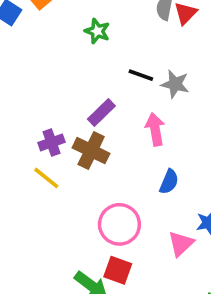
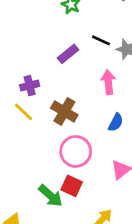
purple rectangle: (101, 112) -> (68, 54), moved
brown cross: (91, 151) -> (64, 111), moved

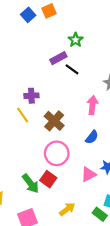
black line: (101, 40) -> (72, 69), moved
purple rectangle: (68, 54) -> (58, 58), moved

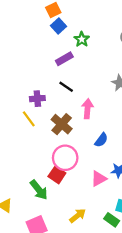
blue square: (28, 15) -> (58, 26), moved
black line: (72, 69) -> (66, 87), moved
pink arrow: (92, 105) -> (87, 109), moved
red square: (48, 179) -> (57, 175), moved

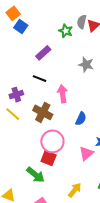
green star: (82, 39) -> (66, 31), moved
purple rectangle: (64, 59) -> (43, 53), moved

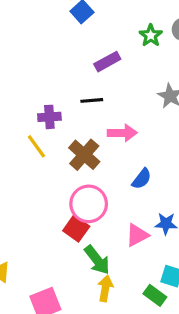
black line: (39, 79) -> (92, 100), turned -40
pink arrow: (63, 94) -> (122, 133), turned 84
green arrow: (36, 175) -> (97, 260), moved
yellow arrow: (75, 190) -> (105, 288), turned -42

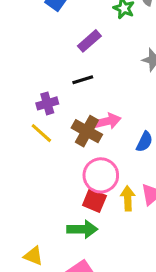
pink arrow: (122, 133) -> (107, 121), moved
green arrow: (97, 260) -> (82, 229), moved, turned -40
yellow arrow: (105, 288) -> (128, 198), moved

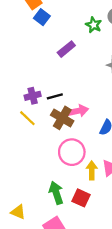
black line: (83, 80) -> (55, 96), moved
red square: (94, 200) -> (81, 198), moved
green arrow: (82, 229) -> (56, 193), turned -110

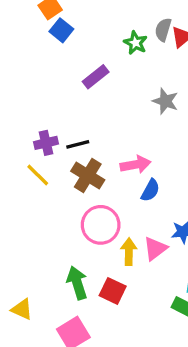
pink arrow: (78, 111) -> (136, 165), moved

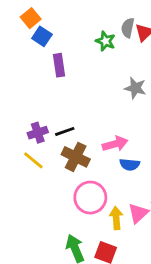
purple rectangle: (96, 77) -> (59, 65), moved, turned -55
blue semicircle: (150, 190) -> (130, 165), turned 72

